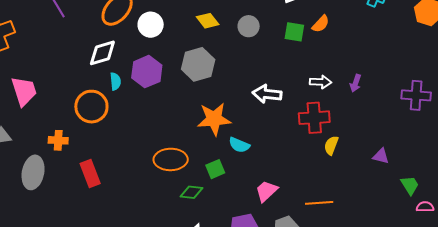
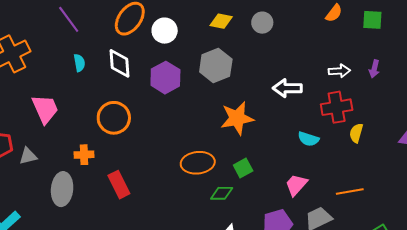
yellow diamond: (208, 21) -> (221, 21), turned -35
green square: (294, 32) -> (372, 20), moved
white diamond: (102, 53) -> (119, 63), turned -72
cyan semicircle: (115, 81) -> (79, 63), moved
cyan semicircle: (239, 145) -> (308, 139), moved

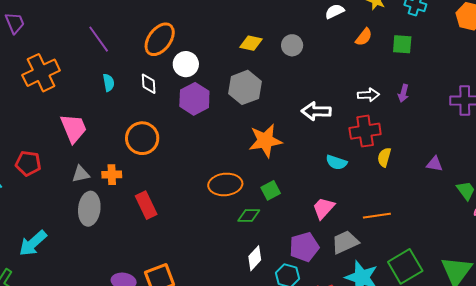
white circle: (165, 31) -> (186, 64), moved
white diamond: (119, 63) -> (149, 84), size x0.7
gray triangle: (28, 156) -> (81, 174), moved

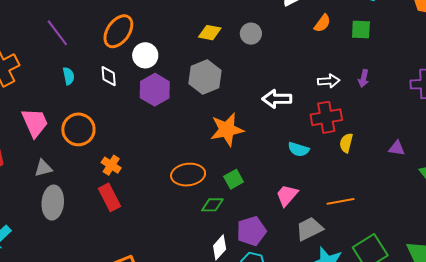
orange circle: (142, 138) -> (78, 129), moved
orange cross: (112, 175) -> (111, 165), moved, turned 36
purple pentagon: (304, 247) -> (251, 231), moved

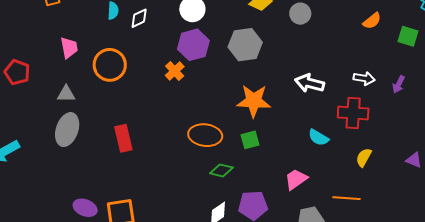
white diamond: (109, 76) -> (139, 18), moved, turned 55
pink trapezoid: (35, 123) -> (69, 48), size x0.7
yellow semicircle: (346, 143) -> (364, 157), moved
orange cross: (111, 165) -> (175, 71), moved
green square: (234, 179) -> (250, 140), moved

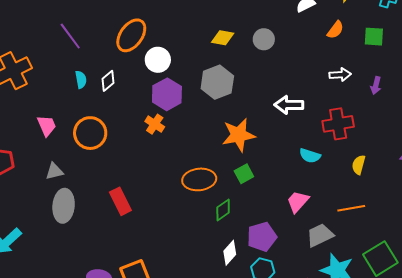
white arrow: (364, 78) -> (340, 75), moved
green diamond: (221, 170) -> (223, 210), turned -35

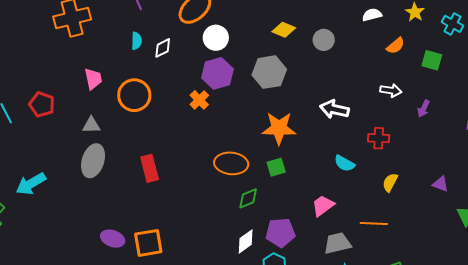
red cross: (338, 124) -> (379, 138), size x0.7

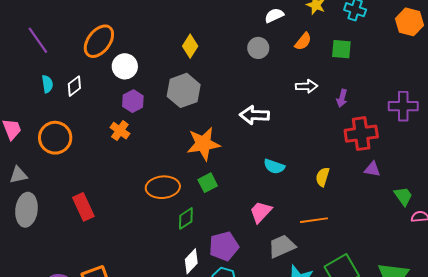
yellow diamond: (284, 30) -> (190, 46), turned -70
gray circle: (324, 40) -> (258, 48), moved
purple hexagon: (217, 73) -> (133, 101), size x0.7
red cross: (379, 138) -> (361, 134), moved, size x1.5

